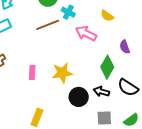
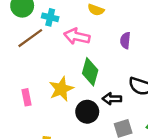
purple semicircle: (125, 47) -> (125, 40), turned 40
green diamond: (107, 67) -> (90, 72), moved

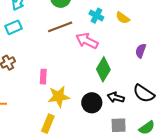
cyan cross: (50, 17) -> (96, 16), moved
pink arrow: (77, 36) -> (87, 41), moved
yellow star: (61, 89) -> (59, 96), moved

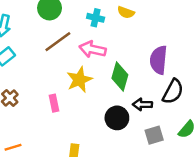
purple semicircle: (141, 51) -> (159, 60), moved, size x1.6
black semicircle: (144, 93) -> (173, 92), turned -80
yellow star: (59, 96) -> (79, 80), moved

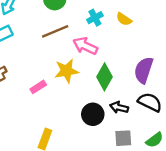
cyan cross: (96, 18) -> (95, 18), turned 35
black semicircle: (173, 92) -> (150, 102), turned -105
pink rectangle: (54, 103) -> (38, 87), turned 56

